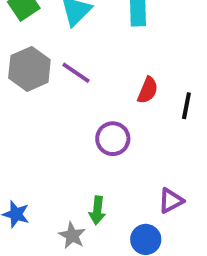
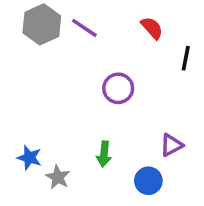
red semicircle: (148, 90) -> (152, 28), moved, turned -65
gray star: (72, 236) -> (58, 177), moved

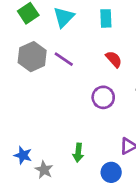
purple circle: (118, 88) -> (103, 97), moved

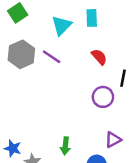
cyan triangle: (64, 17) -> (62, 25), moved
purple circle: (103, 97) -> (103, 97), moved

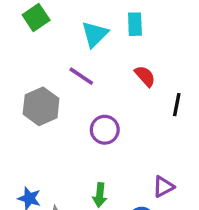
gray hexagon: (21, 54) -> (41, 106), moved
purple circle: (103, 97) -> (105, 130), moved

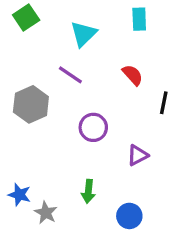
cyan rectangle: (135, 24) -> (139, 19), moved
purple triangle: (163, 187) -> (138, 155), moved

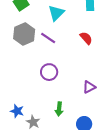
gray hexagon: (31, 104) -> (24, 34), moved
purple circle: (93, 127) -> (49, 72), moved

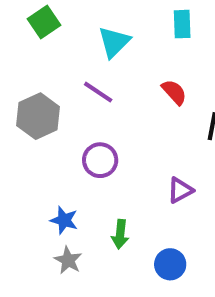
gray hexagon: (24, 34) -> (38, 116), moved
blue star: (17, 111) -> (64, 220), moved

